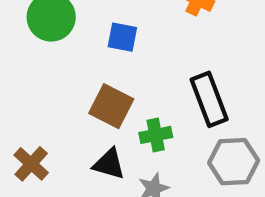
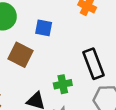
brown square: (111, 106) -> (21, 55), moved

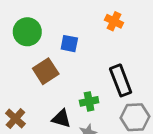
brown square: (21, 55) -> (46, 71), turned 30

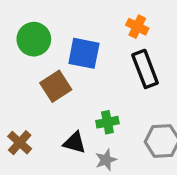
blue square: (69, 44) -> (84, 53), size x1.5
black rectangle: (121, 80) -> (145, 69), moved

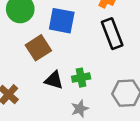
black triangle: (75, 143) -> (54, 80), moved

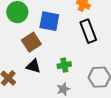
black triangle: (54, 80) -> (33, 66), moved

